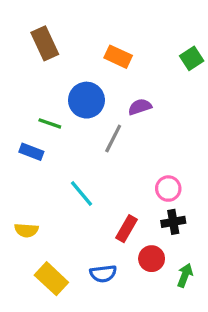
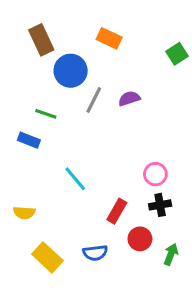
orange rectangle: (118, 57) -> (109, 38), moved
blue circle: (86, 100) -> (71, 71), moved
gray line: (113, 138) -> (94, 100), moved

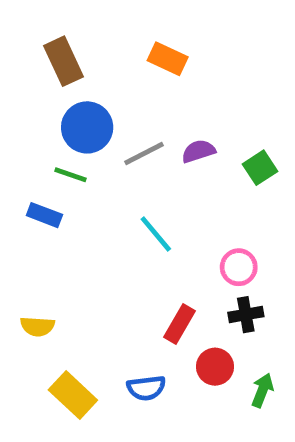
green square: (177, 54) -> (260, 168), moved
blue circle: (71, 71) -> (87, 127), moved
gray line: (94, 100) -> (144, 154), turned 36
cyan line: (75, 179) -> (156, 234), moved

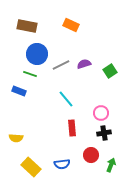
brown rectangle: (63, 61) -> (27, 26), turned -54
red rectangle: (179, 324) -> (72, 128), moved, turned -35

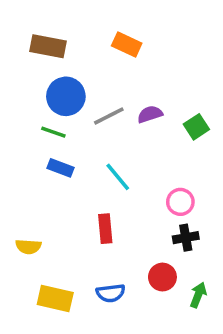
blue rectangle: (19, 91) -> (61, 168), moved
red rectangle: (72, 128) -> (105, 229), moved
yellow rectangle: (31, 167) -> (55, 298), turned -30

